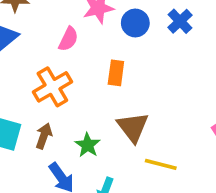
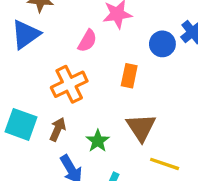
blue circle: (135, 23) -> (162, 44), moved

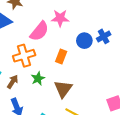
pink semicircle: (87, 41) -> (39, 31), size x1.5
green star: (98, 141) -> (38, 79), moved

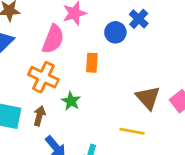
orange cross: (24, 56) -> (43, 77), turned -30
brown triangle: (63, 89) -> (148, 98), moved

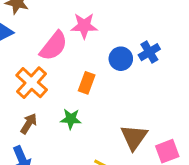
green star: (71, 101) -> (71, 119), moved, turned 30
brown arrow: (39, 116) -> (29, 124), moved

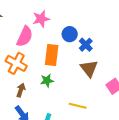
blue cross: (149, 52) -> (86, 45), moved
orange rectangle: (87, 83) -> (52, 55), size x1.5
brown triangle: (134, 137) -> (89, 68), moved

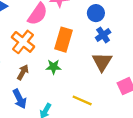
blue circle: (70, 34) -> (96, 13), moved

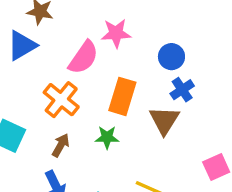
brown triangle: (102, 62) -> (164, 120), moved

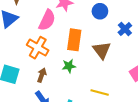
blue cross: (182, 90) -> (125, 29), moved

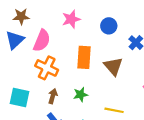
pink semicircle: (47, 20) -> (42, 41), moved
green star: (69, 66) -> (81, 94), moved

